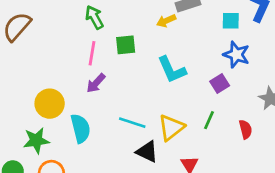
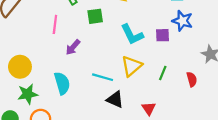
pink line: (92, 53) -> (55, 24), moved
purple square: (220, 84) -> (162, 35), moved, turned 32
yellow circle: (50, 104) -> (20, 67), moved
yellow triangle: (171, 128) -> (132, 66), moved

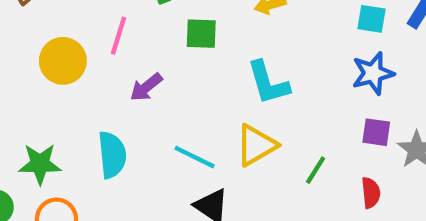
blue star: (182, 21) -> (373, 73), turned 30
purple square: (162, 35) -> (376, 132), moved
yellow circle: (20, 67) -> (63, 61), moved

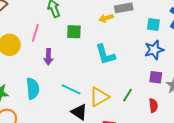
purple arrow: (146, 87) -> (48, 57), turned -49
yellow triangle: (256, 145) -> (99, 97), moved

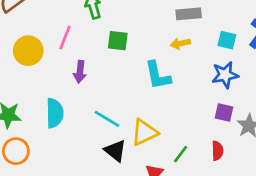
yellow arrow: (106, 18) -> (180, 44), moved
green line: (128, 95) -> (181, 154), moved

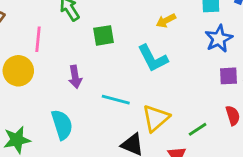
pink line: (65, 38) -> (38, 39), moved
cyan line: (107, 119) -> (116, 100), moved
green line: (181, 154) -> (198, 129), turned 36

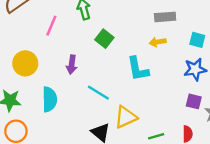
green square: (104, 35) -> (104, 39), turned 30
yellow circle: (18, 71) -> (25, 63), moved

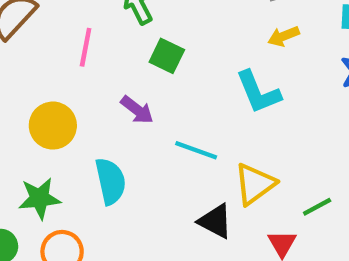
green square: (104, 39) -> (167, 56), moved
purple arrow: (72, 65) -> (137, 110), turned -48

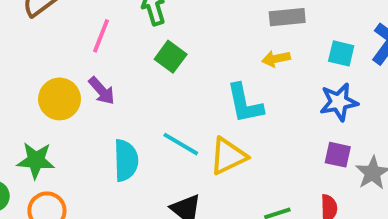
purple arrow: (137, 110) -> (102, 91), moved
cyan semicircle: (111, 181) -> (126, 160), moved
yellow triangle: (255, 184) -> (228, 156), moved

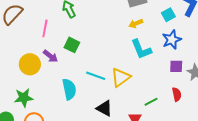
cyan square: (341, 53) -> (168, 15), turned -32
green square: (171, 57) -> (72, 45), moved
cyan L-shape: (245, 103) -> (141, 49), moved

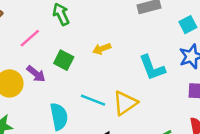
yellow arrow: (136, 23) -> (102, 49), moved
pink line: (45, 28) -> (30, 38), turned 36

